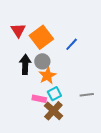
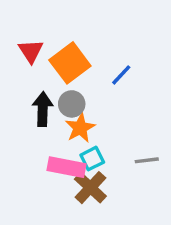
pink rectangle: (39, 99) -> (67, 167), size x1.5

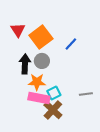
orange star: (80, 128) -> (37, 82), moved, turned 30

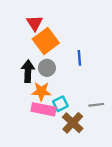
red triangle: (18, 30) -> (35, 23), moved
blue line: (71, 44) -> (79, 58), moved, turned -48
brown cross: (53, 110) -> (73, 123), moved

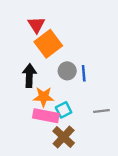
blue line: (79, 58) -> (84, 73), moved
gray circle: (47, 68) -> (67, 71), moved
brown cross: (73, 123) -> (64, 137), moved

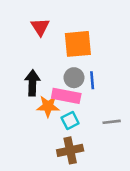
orange square: (48, 44) -> (78, 44), moved, turned 32
pink rectangle: (46, 116) -> (66, 96), moved
brown cross: (64, 137) -> (70, 150), turned 35

